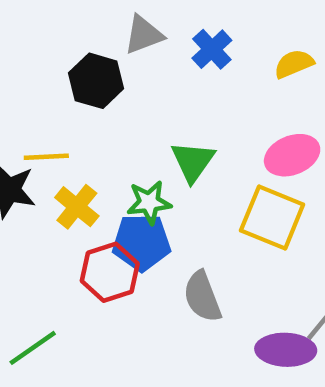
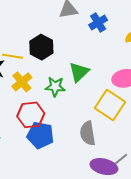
black hexagon: (96, 81) -> (41, 47), moved
blue pentagon: (142, 242) -> (40, 135), moved
gray semicircle: (202, 297) -> (88, 133), moved

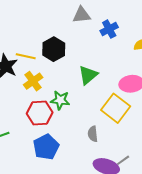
green star: (55, 87) -> (60, 100), moved
gray semicircle: (88, 133) -> (93, 134), size x0.7
blue pentagon: (40, 135) -> (46, 147), moved, turned 30

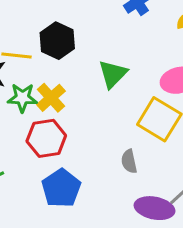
yellow cross: (33, 81) -> (51, 98), moved
green star: (60, 100) -> (22, 98), moved

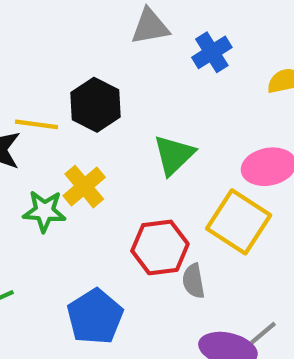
green star: (22, 98) -> (44, 211), moved
red hexagon: (46, 138) -> (160, 247), moved

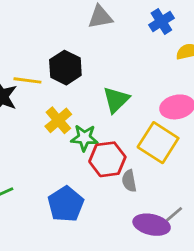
blue cross: (212, 52) -> (161, 22), moved
green star: (44, 211) -> (84, 138), moved

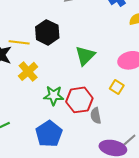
yellow cross: (58, 120) -> (28, 71), moved
green star: (84, 138) -> (54, 96), moved
yellow square: (158, 143) -> (117, 87), size x0.5

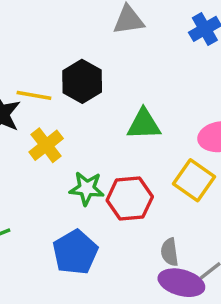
green triangle: (85, 56) -> (144, 124), turned 40
yellow square: (117, 87) -> (194, 180), size x1.6
gray semicircle: (96, 116) -> (170, 252), moved

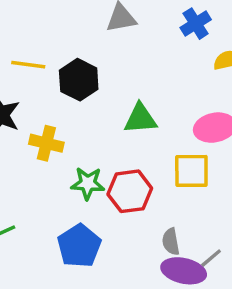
yellow line: (34, 95) -> (28, 65), moved
yellow cross: (46, 145) -> (46, 143), turned -36
yellow square: (194, 180) -> (191, 171), turned -33

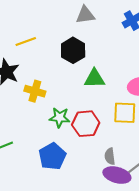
yellow line: (28, 65) -> (26, 41), turned -30
black hexagon: (79, 80) -> (73, 50), moved

